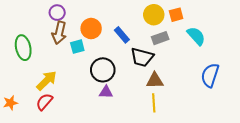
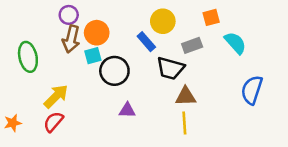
yellow circle: (154, 15) -> (163, 21), moved
orange circle: (91, 29) -> (97, 33), moved
black circle: (103, 70) -> (114, 71), moved

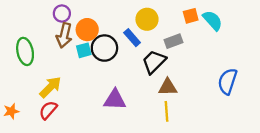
cyan semicircle: (235, 43) -> (213, 20), moved
black trapezoid: (170, 68) -> (154, 62), turned 120
black circle: (114, 71) -> (104, 48), moved
purple triangle: (127, 110) -> (115, 100), size x1.5

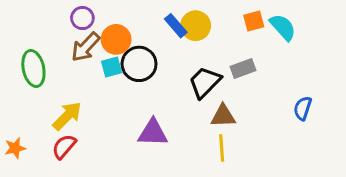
brown arrow: (64, 35) -> (85, 47), turned 30
blue rectangle: (132, 38) -> (176, 26), moved
gray rectangle: (173, 41) -> (243, 68), moved
blue semicircle: (228, 81) -> (303, 108), size x0.7

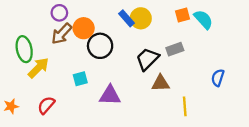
cyan square: (111, 67) -> (80, 79), moved
yellow arrow: (67, 116) -> (38, 68), moved
yellow line: (222, 148) -> (185, 106), moved

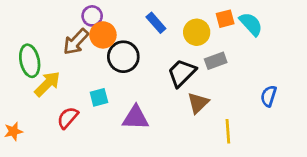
purple circle: (59, 13) -> (92, 16), moved
yellow circle: (141, 18) -> (197, 32), moved
brown triangle: (161, 83) -> (198, 103), turned -42
red semicircle: (46, 105) -> (68, 118), moved

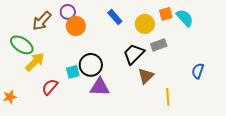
brown arrow: (76, 42) -> (42, 21), moved
black circle: (123, 57) -> (91, 65), moved
green ellipse: (30, 61) -> (22, 45), turned -45

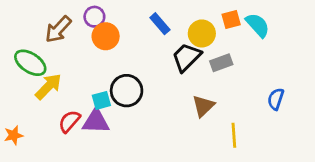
black trapezoid: (134, 54) -> (186, 57), moved
purple triangle: (100, 87) -> (96, 121), moved

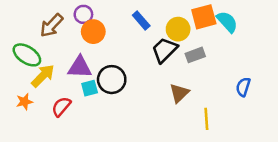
orange square: (231, 20) -> (204, 17), size x1.5
purple triangle: (96, 121) -> (80, 67), moved
orange star: (14, 135) -> (24, 102), moved

